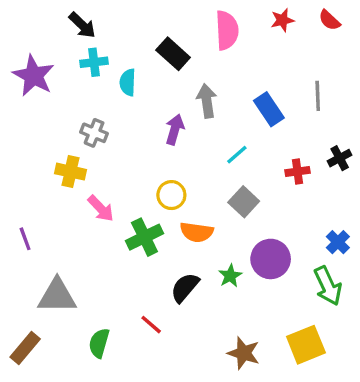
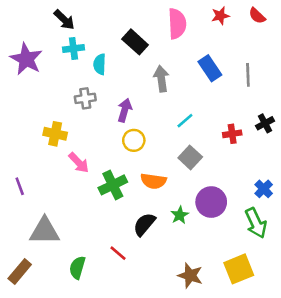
blue rectangle: (269, 109) -> (210, 68), moved
purple arrow: (175, 129) -> (125, 110), moved
gray cross: (94, 133) -> (85, 98), moved, turned -30
yellow circle: (171, 195) -> (134, 140), moved

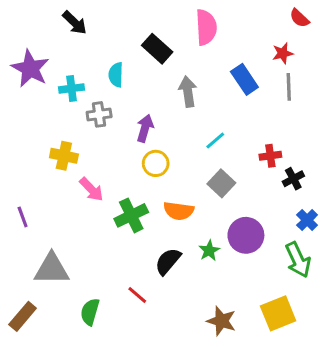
red star: (220, 16) -> (283, 53), moved
cyan cross: (73, 49) -> (72, 88), moved
black cross: (265, 123) -> (293, 179), moved

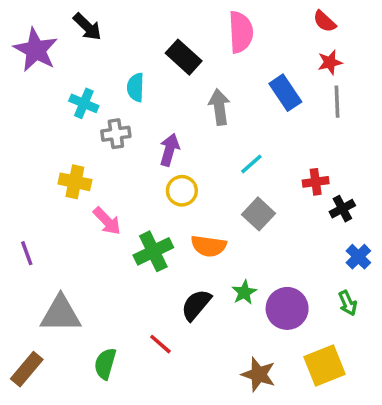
red semicircle: (299, 18) -> (325, 21), moved
purple star: (30, 69) -> (36, 50), moved
cyan cross: (72, 88) -> (84, 103), turned 30
purple circle: (246, 235) -> (287, 308), moved
green arrow: (298, 260) -> (348, 303), size x0.6

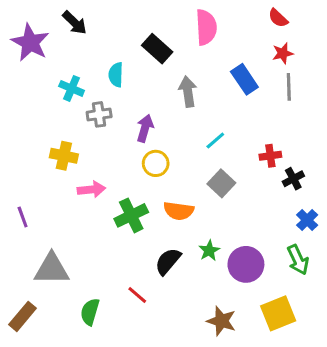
pink arrow: (107, 221) -> (91, 189), turned -52
green arrow: (348, 303) -> (298, 260), size x1.4

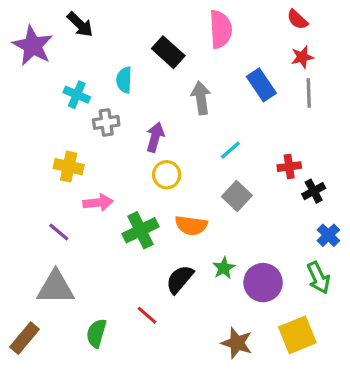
purple line: (23, 217) -> (59, 232), moved, turned -30

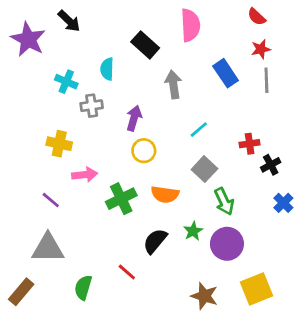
green arrow: (319, 278) -> (224, 201), moved

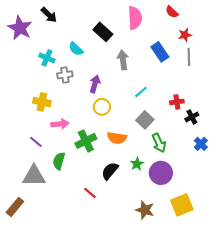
red semicircle: (257, 17) -> (172, 12), moved
cyan semicircle: (107, 69) -> (76, 49), turned -49
green semicircle: (83, 287) -> (59, 161), moved

